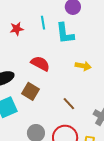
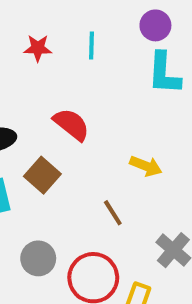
cyan L-shape: (65, 33) -> (164, 73), moved
yellow arrow: (83, 66) -> (146, 166), moved

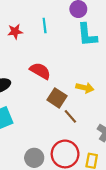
brown square: (42, 175) -> (57, 98), moved
gray circle: (38, 258) -> (34, 158), moved

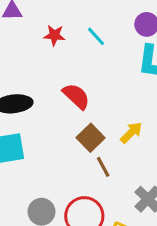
cyan line: (45, 26) -> (96, 36), turned -48
yellow arrow: (85, 88) -> (131, 133), turned -70

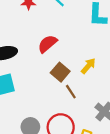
red semicircle: (76, 96) -> (47, 44), turned -78

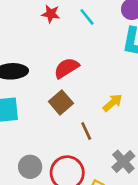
brown square: (60, 72) -> (61, 102), moved

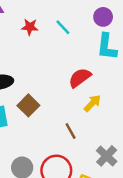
red semicircle: (66, 68) -> (80, 78), moved
brown square: (61, 102) -> (28, 105), moved

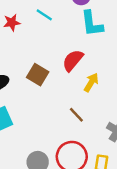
brown square: (28, 105) -> (38, 75), moved

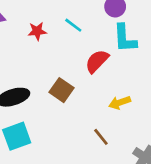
red semicircle: (73, 60) -> (97, 61), moved
yellow arrow: (91, 82) -> (120, 103), turned -144

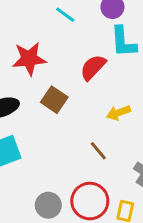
cyan line: (73, 25) -> (65, 15), moved
red star: (37, 31) -> (29, 59), moved, size x1.6

